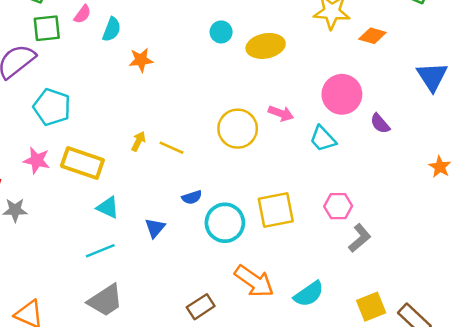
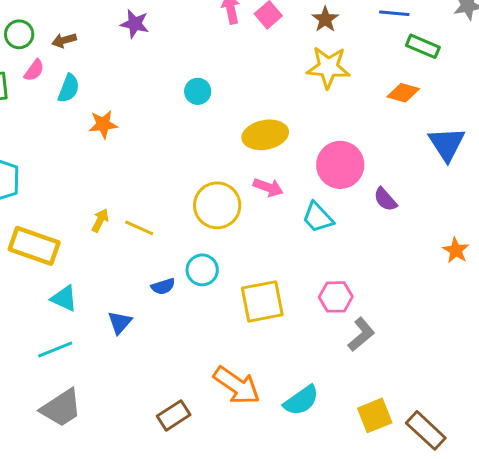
orange diamond: (372, 36) -> (403, 93), moved
yellow ellipse: (266, 46) -> (265, 135), moved
cyan circle: (225, 223) -> (202, 270), moved, size x0.7

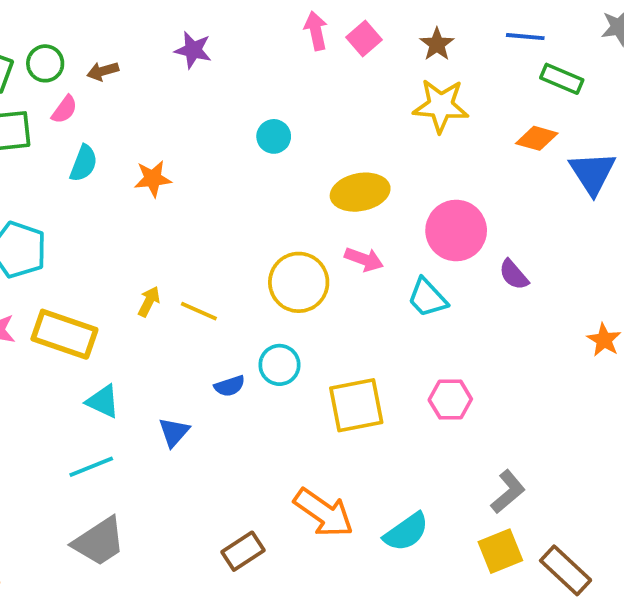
cyan semicircle: (69, 88) -> (84, 163), moved
blue triangle: (447, 144) -> (592, 173), moved
gray L-shape: (361, 334) -> (508, 492), moved

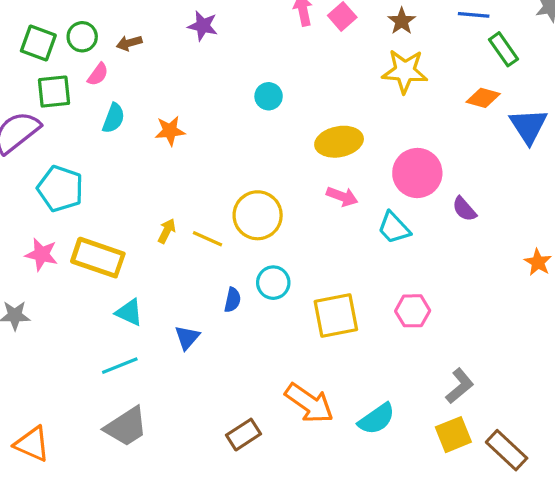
green rectangle: (562, 79) -> (503, 49), turned 32
yellow circle: (299, 282) -> (258, 215), moved
blue semicircle: (230, 386) -> (233, 300), turned -60

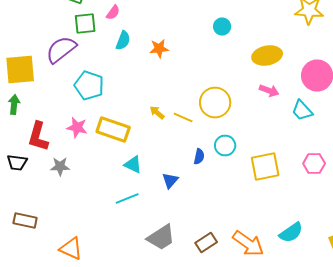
yellow arrow: (167, 231) -> (157, 112), turned -77
orange arrow: (309, 403) -> (248, 244), moved
gray trapezoid: (126, 427) -> (161, 238), moved

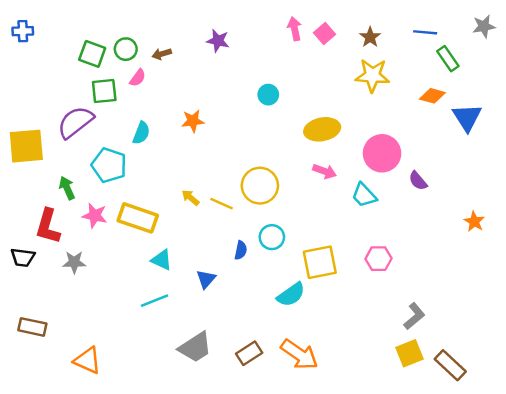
cyan semicircle: (123, 40) -> (141, 133), moved
green arrow: (14, 104) -> (67, 188), moved, turned -30
cyan semicircle: (291, 232) -> (291, 295), moved

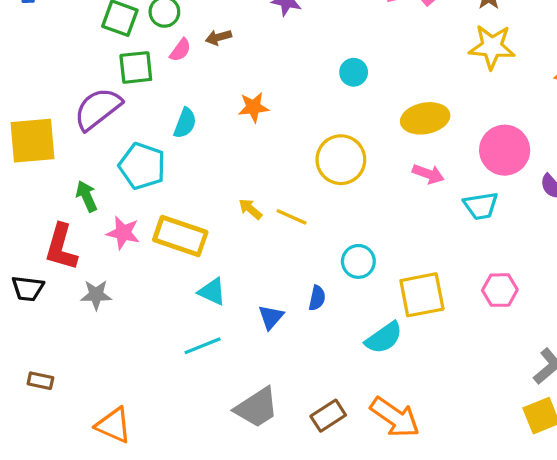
brown arrow: (162, 54) -> (218, 37), moved
yellow circle: (260, 186) -> (341, 160), moved
cyan trapezoid: (364, 195) -> (481, 206), turned -56
blue semicircle: (241, 250) -> (317, 298), moved
brown rectangle: (32, 327) -> (40, 381), size x0.7

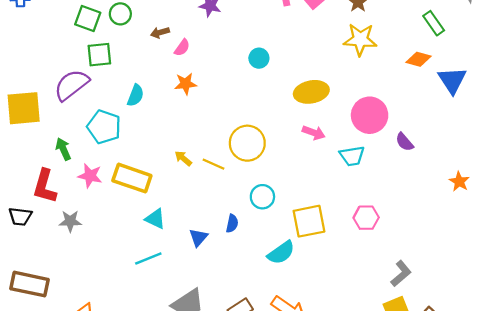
pink semicircle: (180, 50) -> (182, 48), moved
yellow circle: (341, 160) -> (247, 143), moved
brown rectangle: (40, 381) -> (29, 284), size x2.0

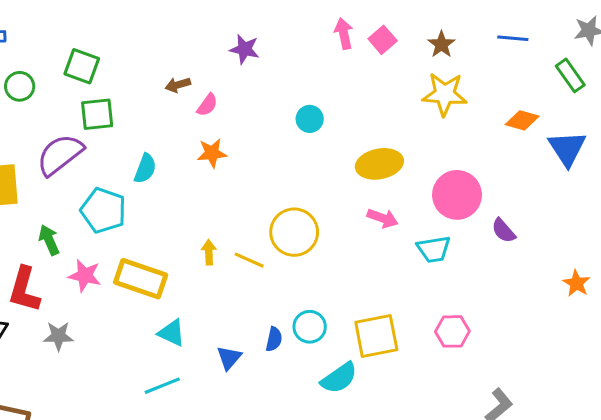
green circle: (120, 14) -> (20, 86), moved
green rectangle: (434, 23) -> (570, 75), moved
yellow arrow: (183, 158) -> (209, 252), turned 48
cyan circle: (262, 197) -> (310, 327), moved

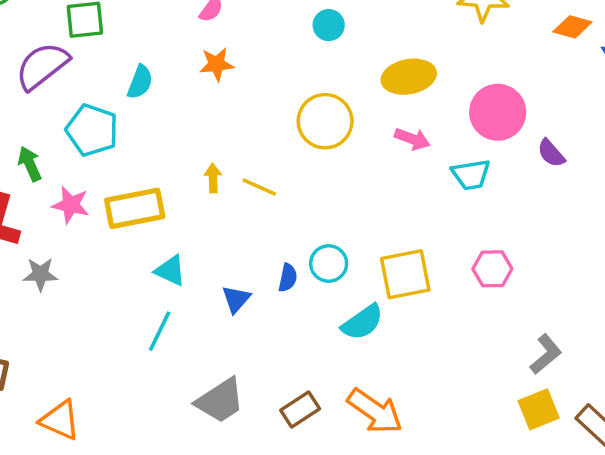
yellow circle: (294, 232) -> (325, 121), moved
yellow rectangle: (141, 279) -> (135, 208), turned -30
cyan line: (162, 386) -> (160, 331), turned -42

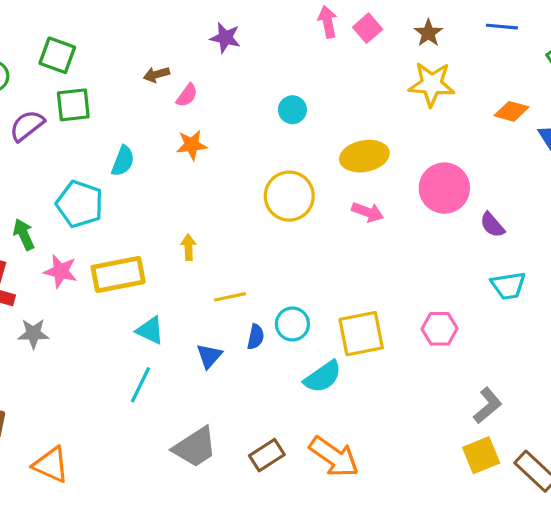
purple semicircle: (42, 66) -> (27, 126), moved, size x0.7
cyan trapezoid: (471, 175) -> (508, 286), moved
yellow line: (259, 187) -> (230, 297), moved, turned -36

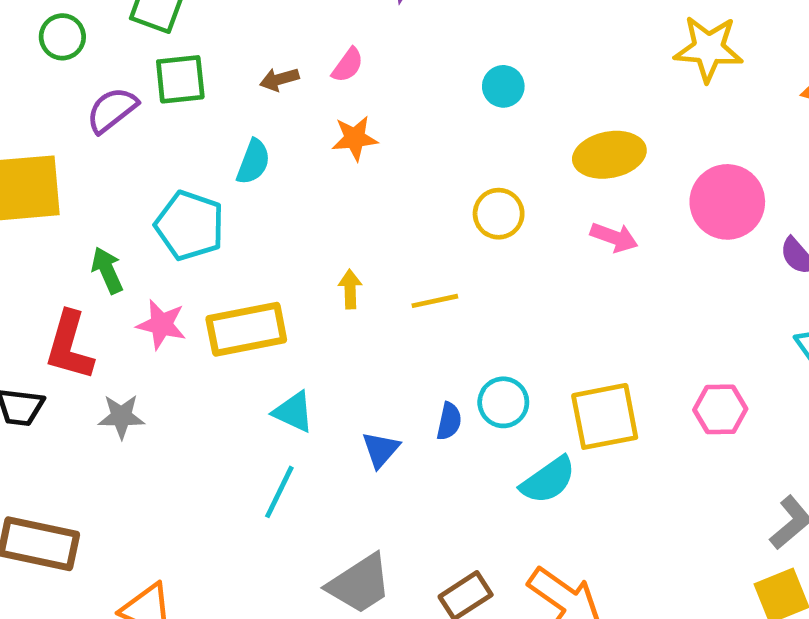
brown arrow: (156, 75) -> (279, 79), moved
yellow circle: (289, 196) -> (499, 214), size x0.7
yellow line: (230, 297) -> (435, 301), moved

